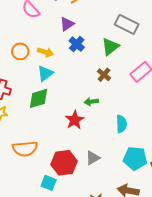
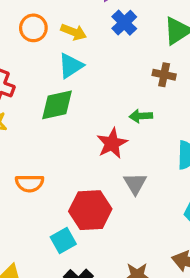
brown cross: (104, 75) -> (164, 75), turned -32
orange semicircle: (25, 149) -> (30, 183), size x0.7
gray triangle: (93, 158) -> (135, 184), moved, turned -35
cyan square: (49, 183) -> (63, 240), turned 35

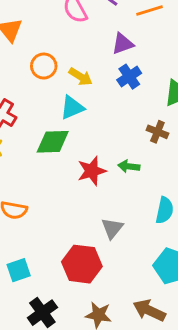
red star: (112, 143) -> (92, 171), moved
red hexagon: (90, 210) -> (82, 264), moved
cyan square: (63, 240) -> (19, 270), moved

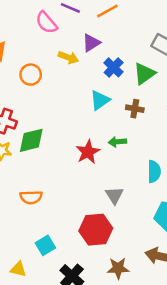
yellow arrow: (80, 77) -> (68, 57), moved
blue cross: (129, 77) -> (114, 67), moved
cyan triangle: (72, 108) -> (100, 100), moved
green diamond: (53, 142) -> (31, 140), moved

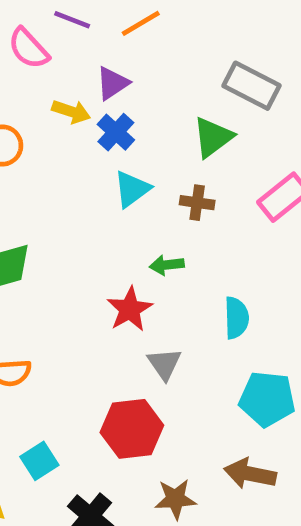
blue cross: (114, 67) -> (116, 132), moved
red star: (88, 152) -> (130, 309), moved

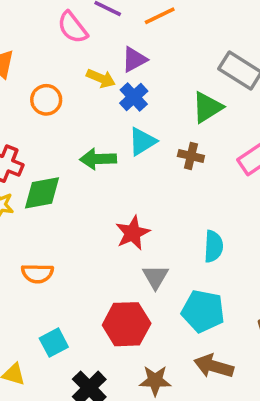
green arrow: (167, 265) -> (98, 159), moved, size x1.4
cyan pentagon: (267, 399) -> (203, 311), moved

